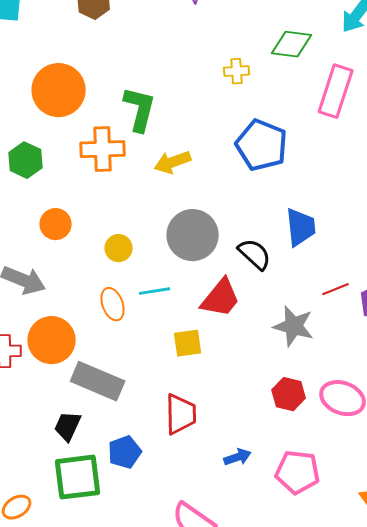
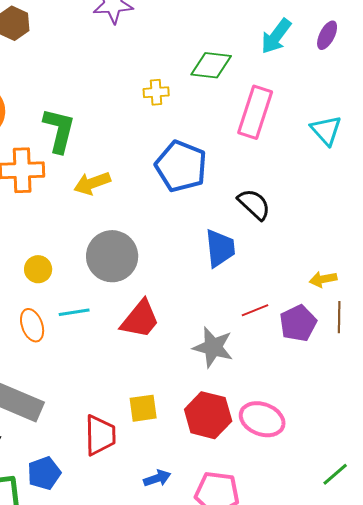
black semicircle: (255, 254) -> (254, 204), moved
yellow square: (188, 343) -> (143, 408), moved
red hexagon: (289, 394) -> (208, 415), size x1.4

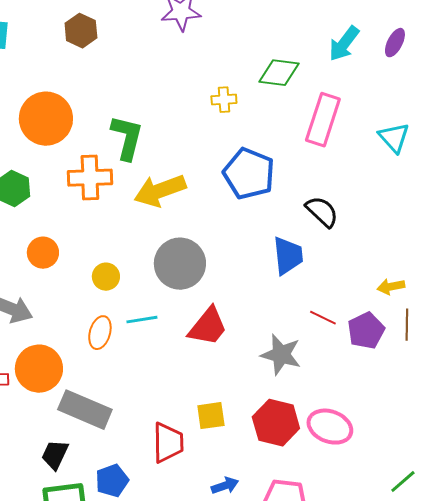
yellow arrow: (92, 183) -> (160, 191), size x1.4
red line: (255, 310) -> (323, 318), turned 48
orange ellipse: (32, 325) -> (100, 333), turned 36

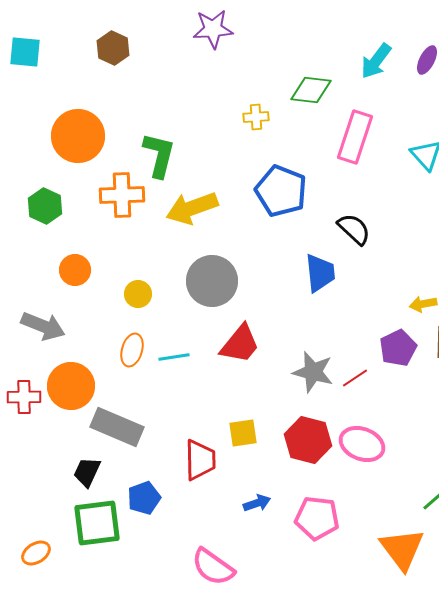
red line: (323, 318) -> (355, 378), moved, turned -60
cyan line: (142, 320) -> (174, 357), moved

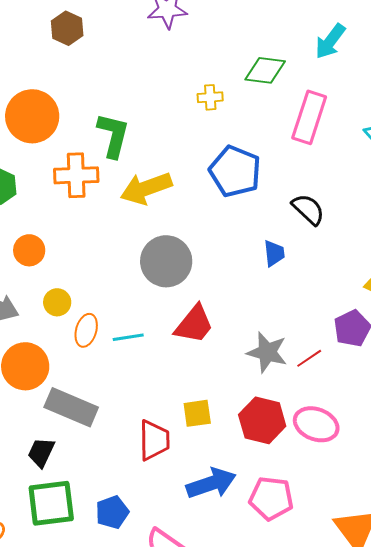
blue trapezoid: (320, 273) -> (274, 253), size x0.7
yellow circle: (138, 294) -> (57, 302), moved
blue pentagon: (144, 498) -> (112, 512), moved
blue arrow: (257, 503) -> (211, 483), size x1.8

